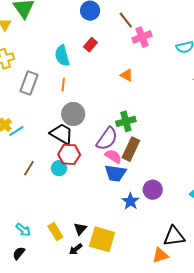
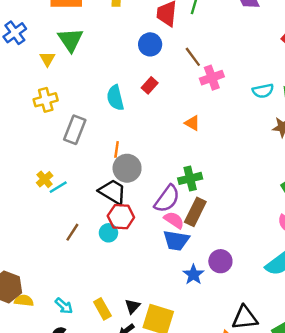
orange line: (63, 85) -> (117, 149), moved

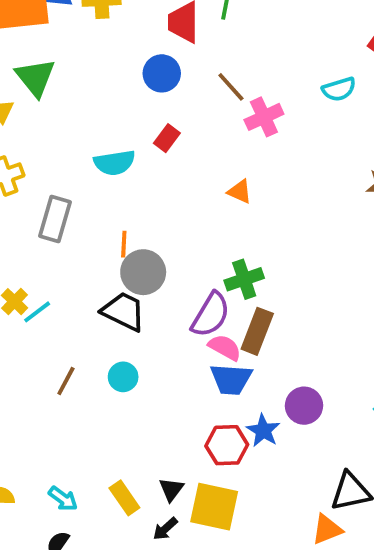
cyan semicircle: (263, 91) -> (339, 89), moved
cyan semicircle: (115, 98) -> (114, 163), turned -80
red hexagon: (121, 217) -> (227, 445), moved

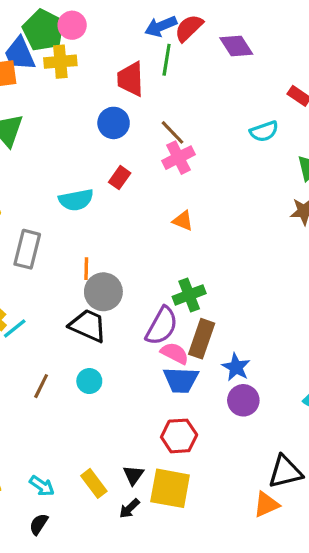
pink cross: (264, 117) -> (179, 158), moved
blue star: (263, 431) -> (236, 367), moved

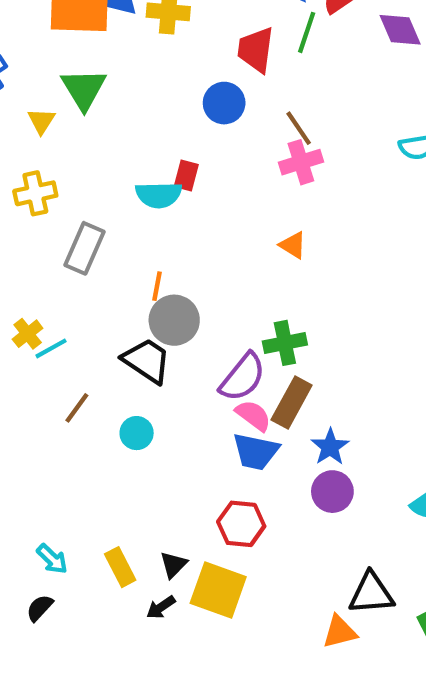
red rectangle: (120, 178) -> (186, 176), moved, turned -30
brown line: (41, 386) -> (77, 408), moved

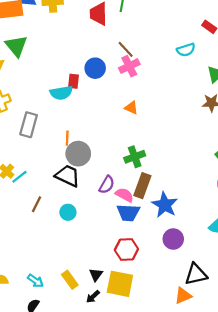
blue circle: (224, 103) -> (95, 68), moved
purple semicircle: (243, 377) -> (107, 185), moved, size x0.7
blue star: (330, 447) -> (165, 205), size x1.4
purple circle: (332, 492) -> (173, 239), moved

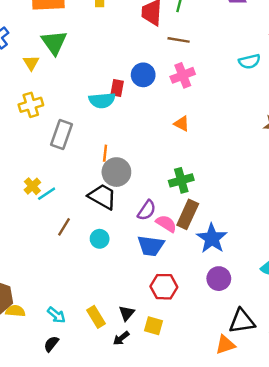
brown line: (126, 49) -> (179, 40), moved, turned -42
blue trapezoid: (128, 213) -> (151, 246), moved
yellow square: (120, 284) -> (153, 326), size x0.6

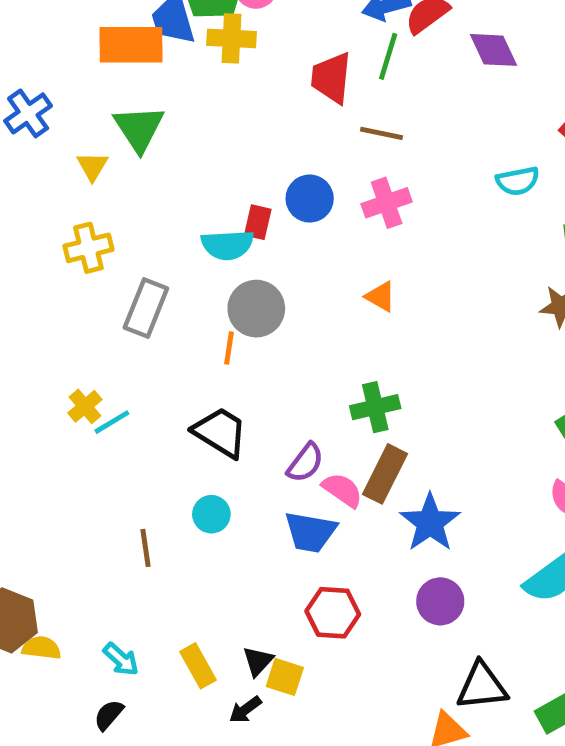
gray circle: (116, 172) -> (256, 309), moved
brown line: (64, 227) -> (146, 548), moved, turned -42
yellow square: (153, 326) -> (285, 677), moved

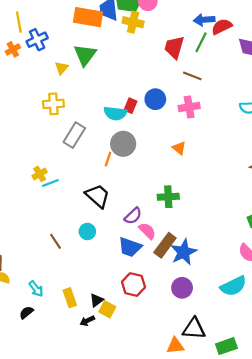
brown rectangle: (385, 474) -> (165, 245), moved
brown line: (146, 548) -> (56, 241), turned -35

